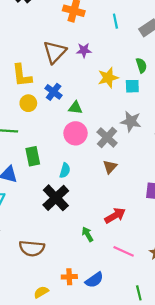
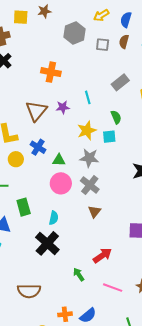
cyan line: (115, 21) -> (88, 97), moved
gray star: (131, 121) -> (89, 158), moved

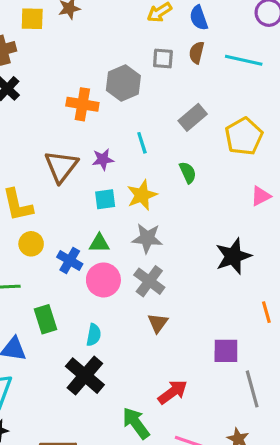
blue semicircle: (126, 20) -> (199, 18), turned -35
gray hexagon: (75, 33) -> (123, 83), moved
cyan square: (109, 137) -> (105, 199), moved
blue cross: (38, 147) -> (70, 260), moved
green arrow: (79, 274) -> (136, 423), size x1.5

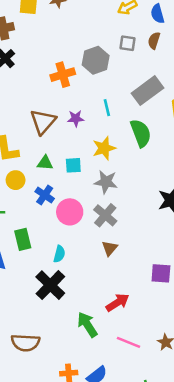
orange cross: (82, 104) -> (63, 75), turned -30
gray rectangle: (193, 117) -> (147, 91), size x1.4
green semicircle: (188, 173) -> (141, 133), size x1.6
cyan square: (105, 199) -> (73, 165), moved
green triangle: (99, 243) -> (45, 163), moved

